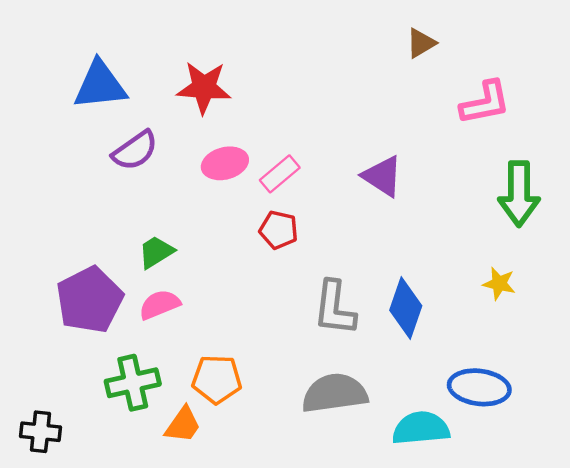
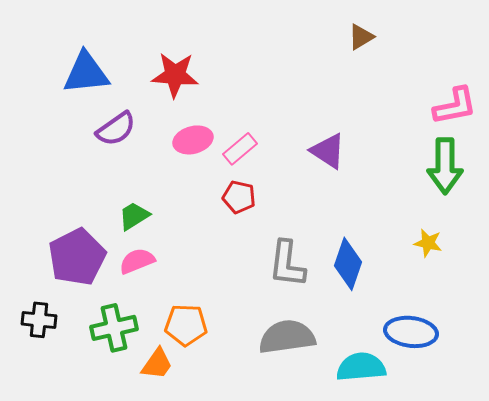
pink L-shape: (485, 103) -> (455, 106), moved
black cross: (41, 432) -> (39, 320), moved

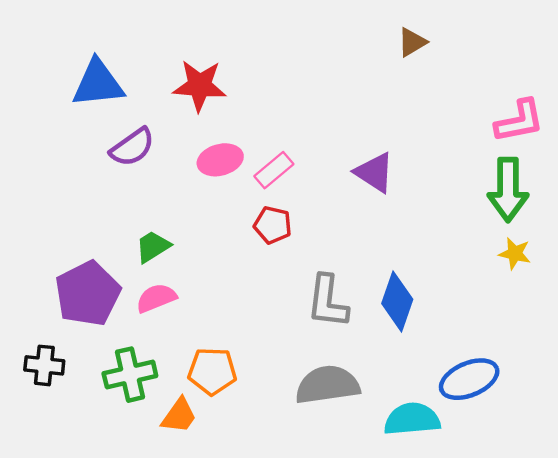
yellow star: (428, 243) -> (515, 253), moved
blue ellipse: (411, 332) -> (469, 379), turned -30

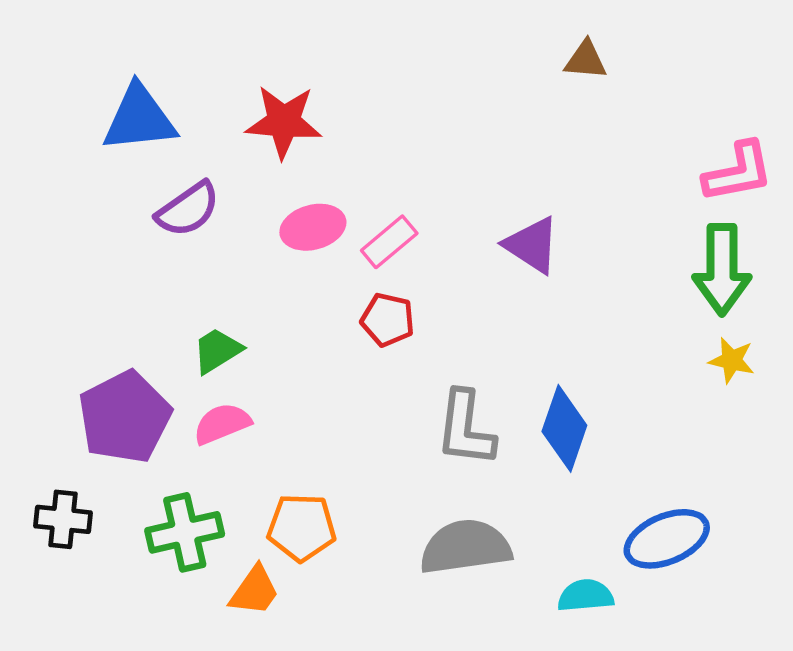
brown triangle: (412, 42) -> (586, 60), turned 36
cyan semicircle: (412, 419) -> (586, 596), size x0.7

